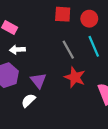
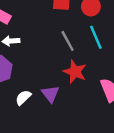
purple triangle: (38, 81) -> (50, 94), moved

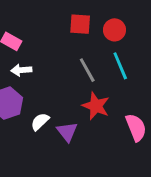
white semicircle: (23, 98) -> (40, 122), moved

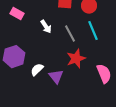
white arrow: (21, 70) -> (46, 27), moved, turned -120
red star: (96, 106) -> (76, 59), turned 30

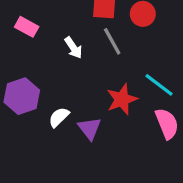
cyan line: (93, 31) -> (159, 85), moved, turned -30
gray line: (70, 34) -> (112, 41), moved

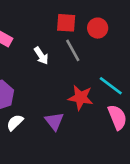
red star: (122, 99) -> (81, 98), turned 30
white semicircle: (59, 117) -> (15, 123), moved

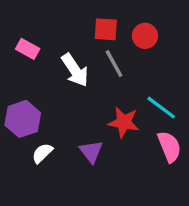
white arrow: (41, 56) -> (75, 70), size x1.5

